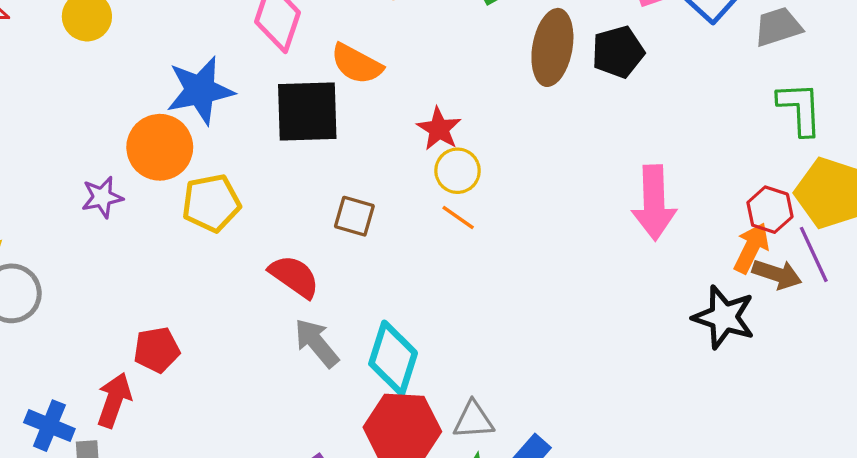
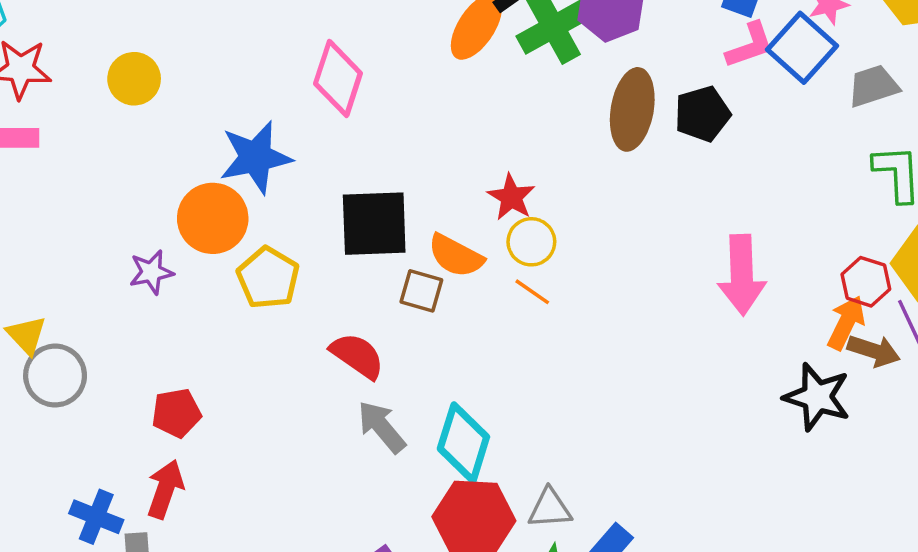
orange semicircle: (357, 64) -> (456, 256), moved
black square: (307, 112) -> (374, 224), moved
yellow pentagon: (211, 203) -> (268, 278), turned -30
red pentagon: (157, 350) -> (176, 413), moved

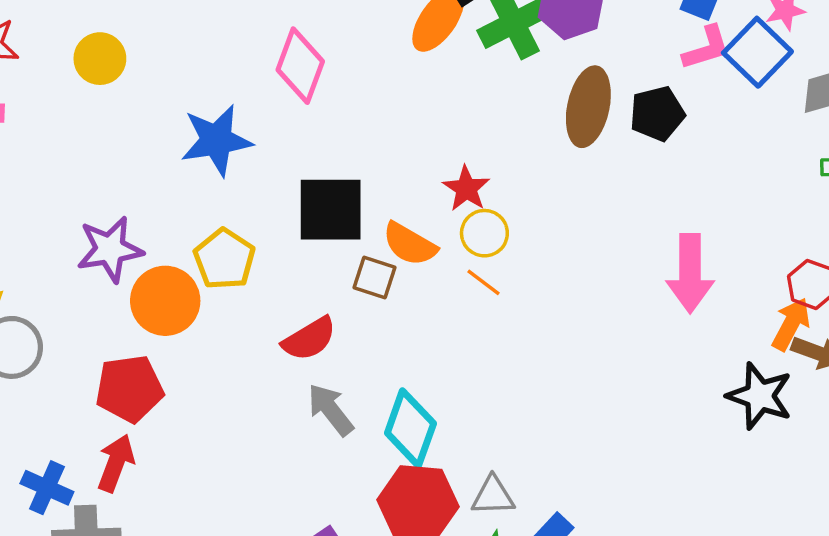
orange circle: (213, 218) -> (165, 301), moved
purple star: (151, 272) -> (110, 249), size x1.5
red semicircle: (357, 356) -> (309, 339), turned 112
red pentagon: (176, 413) -> (129, 389), size x1.4

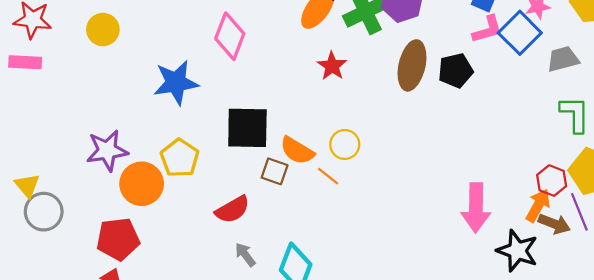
red star: (466, 189) -> (332, 66), moved
pink arrow: (690, 273) -> (476, 208), moved
orange line: (484, 282) -> (328, 176), moved
gray arrow: (331, 410) -> (245, 255), size x0.7

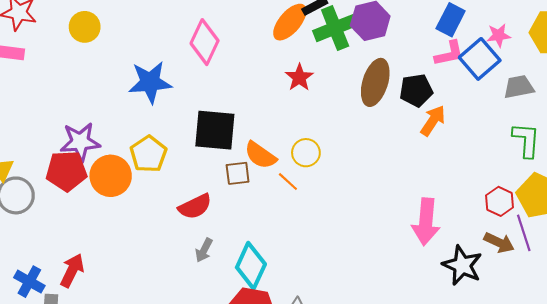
brown square: (275, 171) -> (238, 173), turned -30
orange arrow: (538, 205) -> (433, 121), moved
red pentagon: (118, 239) -> (66, 171), moved
gray arrow: (245, 255) -> (204, 250), turned -120

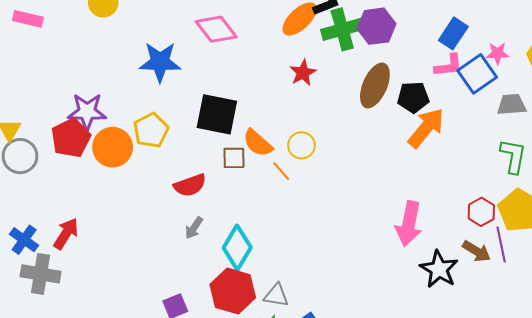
pink diamond: (205, 42) -> (216, 29), turned -69
orange arrow: (433, 121) -> (426, 128), size x1.4
red pentagon: (66, 171) -> (71, 138), turned -30

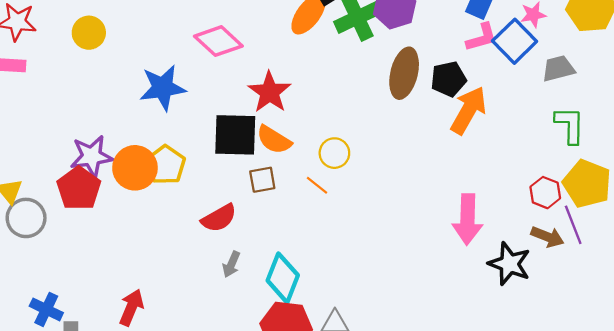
red star: (303, 73) -> (269, 92), moved, size x1.4
orange semicircle: (258, 143) -> (274, 140), moved
orange circle: (113, 147) -> (135, 168), moved
red arrow: (66, 234) -> (131, 307), moved

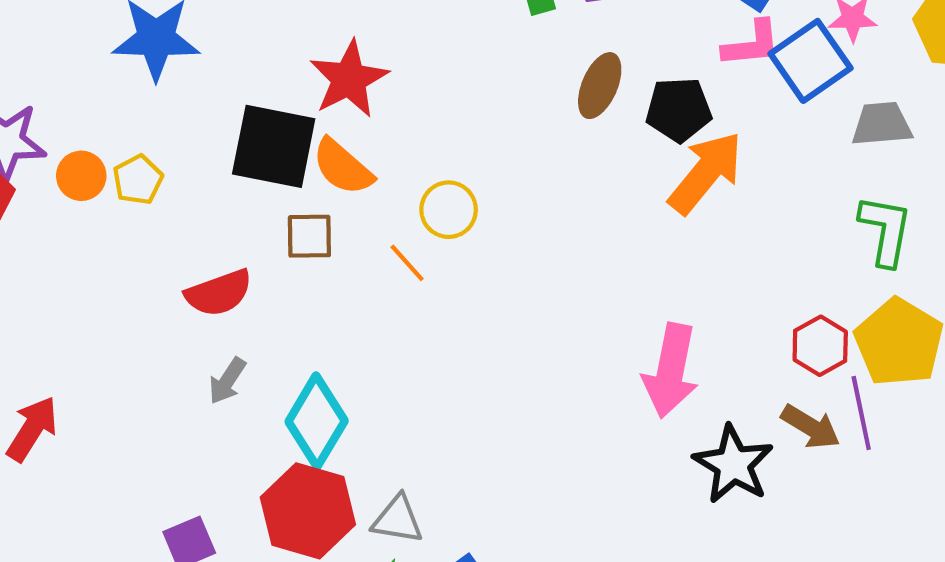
brown ellipse: (404, 73) -> (600, 86), size x0.7
yellow pentagon: (166, 165) -> (138, 180), size x0.7
orange circle: (135, 168) -> (81, 176), size x0.6

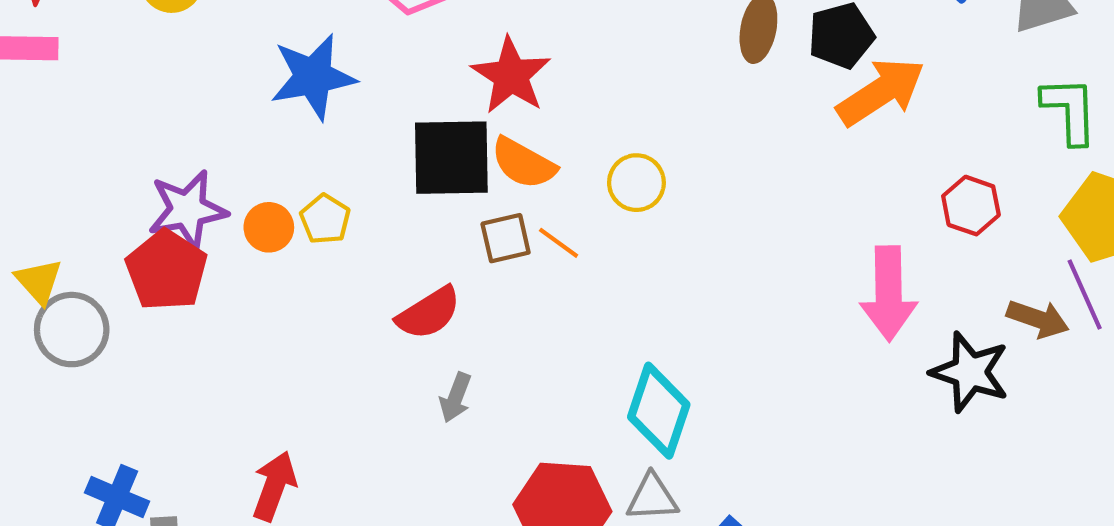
orange arrow: (706, 173) -> (881, 92), turned 30
orange line: (407, 263) -> (559, 243), moved
red hexagon: (820, 346) -> (971, 206), moved
cyan diamond: (317, 421) -> (659, 411), moved

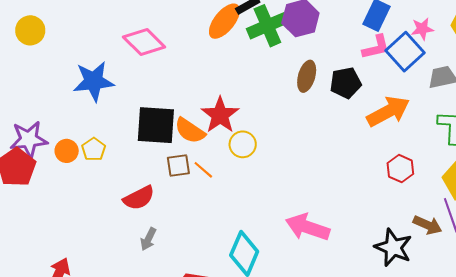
red star: (511, 76) -> (220, 115), moved
orange arrow: (881, 92) -> (388, 111), moved
pink arrow: (889, 293) -> (308, 227), moved, turned 105

